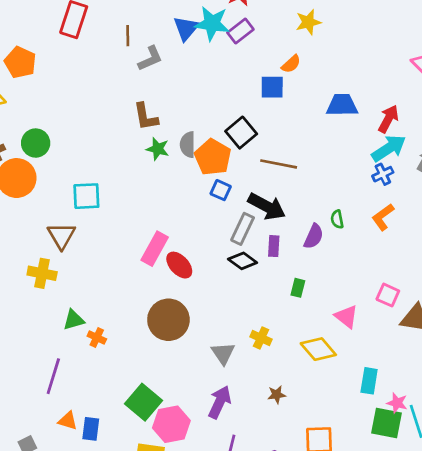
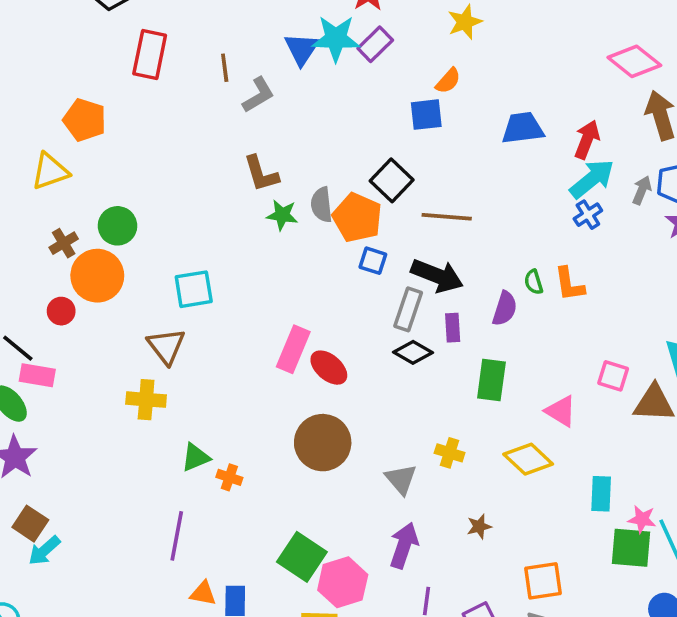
orange L-shape: (383, 217) -> (569, 284), moved, turned -56
green rectangle: (298, 288) -> (491, 380), size x1.6

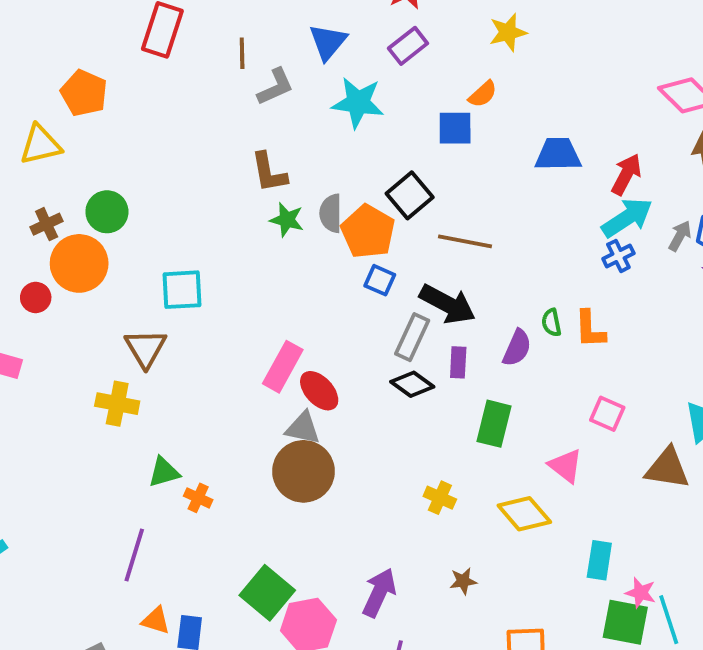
cyan star: (336, 39) -> (358, 103), moved
pink square: (613, 376) -> (607, 414), moved
gray triangle: (401, 479) -> (303, 428), moved, turned -44

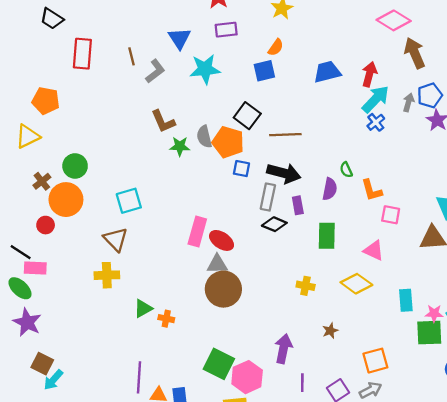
purple rectangle: (408, 46) -> (226, 30), turned 45
orange L-shape: (590, 329) -> (372, 190), moved
purple line: (134, 555) -> (139, 377), moved

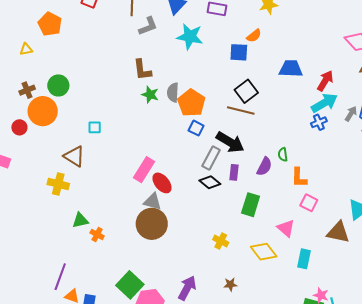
black square: (247, 116) -> (246, 91), moved
yellow triangle: (28, 136) -> (26, 49), size x0.6
cyan square: (129, 201) -> (95, 127), size x0.6
brown triangle: (116, 239) -> (74, 156), turned -30
cyan rectangle: (406, 300) -> (304, 259), moved

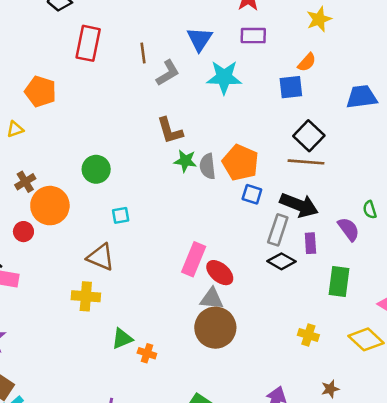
green circle: (58, 85) -> (96, 169), moved
gray semicircle: (173, 92) -> (208, 166), moved
purple semicircle: (264, 167) -> (349, 229), turned -54

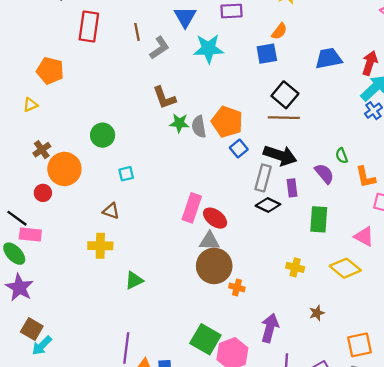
blue square: (252, 194) -> (239, 148), turned 36
brown triangle: (101, 257) -> (111, 211), size x0.7
orange cross: (147, 353) -> (237, 288), moved

